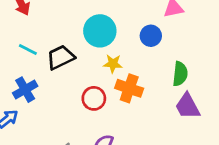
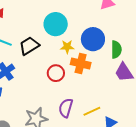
blue circle: (151, 36) -> (93, 39), moved, size x1.5

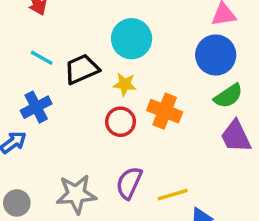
blue circle: (93, 39) -> (216, 55), moved
yellow star: (67, 47) -> (125, 84), moved
green semicircle: (116, 50) -> (228, 96), turned 48

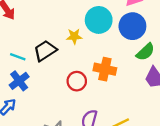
cyan circle: (132, 39) -> (99, 20), moved
cyan line: (42, 58) -> (18, 57), moved
yellow star: (125, 84) -> (74, 36), moved

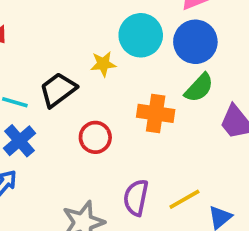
green semicircle: (145, 52) -> (199, 88), moved
red circle: (77, 81) -> (95, 137), moved

